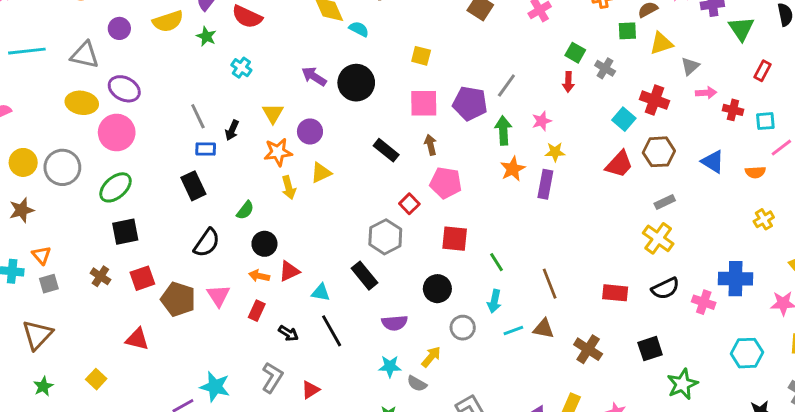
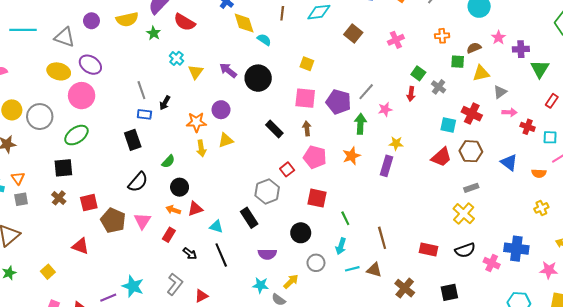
yellow triangle: (273, 113) -> (196, 72), moved
cyan square: (624, 119) -> (448, 125), turned -35
pink star: (542, 121) -> (385, 109), moved
orange star: (513, 169) -> (352, 156), moved
black square: (125, 232) -> (63, 168), moved

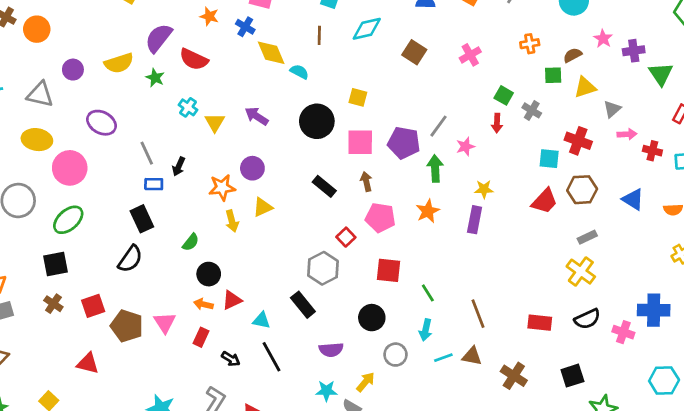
purple ellipse: (90, 65) -> (102, 123), moved
black circle: (258, 78) -> (317, 121), moved
black semicircle: (138, 182) -> (130, 259), moved

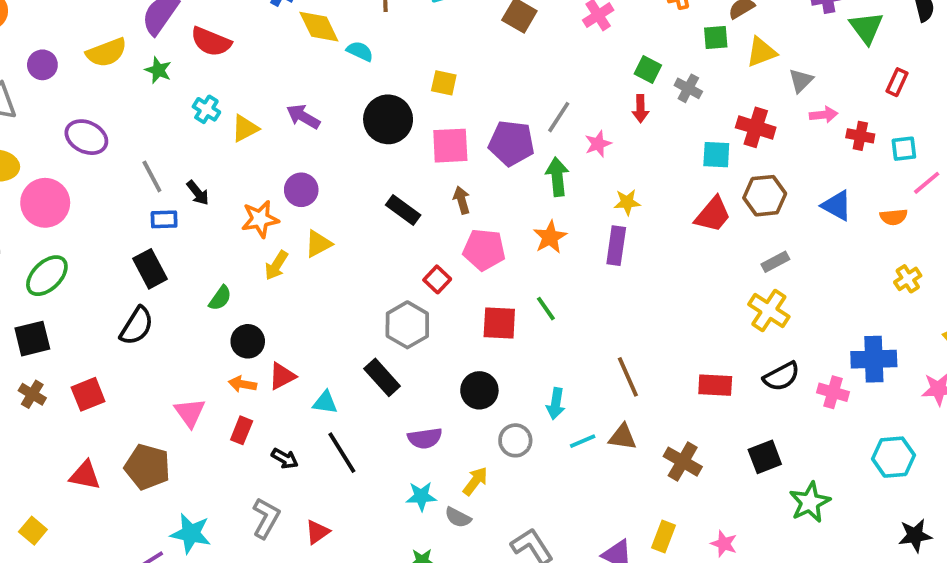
yellow triangle: (215, 122) -> (245, 128), turned 35
black arrow: (179, 166) -> (198, 193), turned -60
yellow arrow: (232, 221) -> (276, 265), turned 50
green line: (428, 293) -> (546, 309), moved
brown pentagon: (127, 326) -> (147, 467), moved

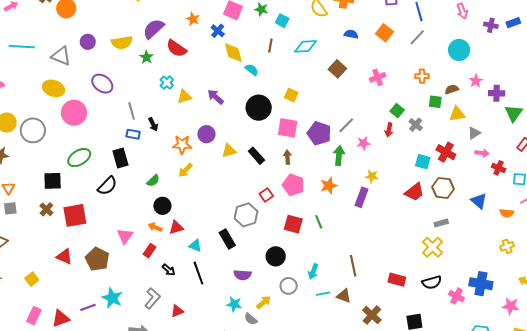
yellow triangle: (318, 244) -> (229, 151), moved
green ellipse: (47, 276) -> (79, 158), moved
red square: (88, 394) -> (75, 215), size x1.4

